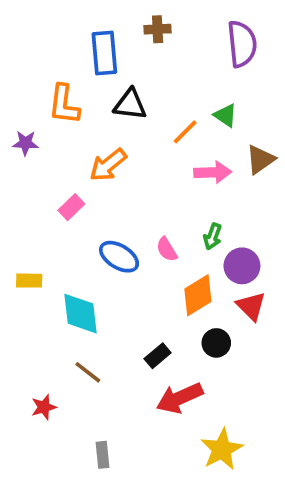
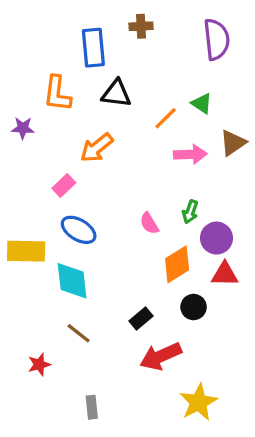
blue ellipse: (119, 257) -> (79, 230), moved
yellow rectangle: (29, 281) -> (26, 251), size x1.6
red triangle: (251, 306) -> (225, 274), turned -44

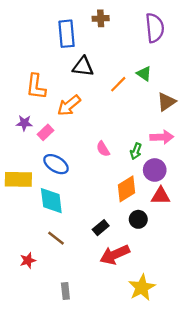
orange L-shape: (57, 94) -> (36, 87), moved
purple star: (23, 128) -> (24, 123), moved
pink arrow: (190, 154) -> (162, 137), moved
pink semicircle: (149, 223) -> (103, 149), moved

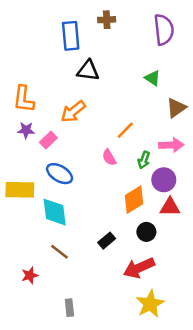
orange line: (118, 84) -> (125, 130), moved
orange L-shape: (36, 87) -> (24, 99), moved
red arrow: (115, 255) -> (139, 268), moved

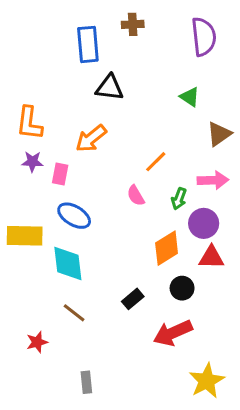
pink rectangle: (48, 140) -> (60, 174), turned -35
yellow star: (150, 304) -> (207, 381), moved

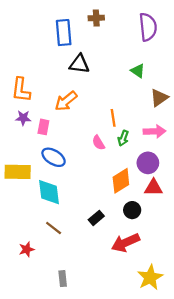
orange line: (156, 162) -> (113, 118), turned -54
green arrow: (179, 199) -> (123, 138), moved

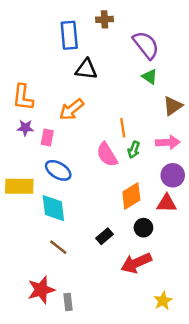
purple semicircle: (148, 27) -> (146, 45), moved, turned -32
pink semicircle: (98, 143) -> (107, 155), size x1.5
purple circle: (148, 163) -> (173, 175), moved
red star: (27, 249) -> (41, 290), moved, size x1.6
yellow star: (150, 277) -> (163, 301), size x0.7

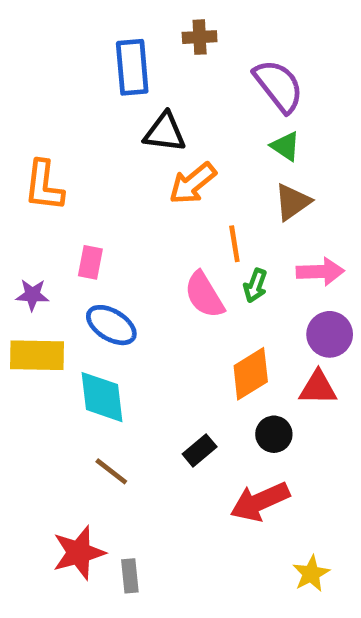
brown triangle: (173, 106) -> (292, 202), moved
orange arrow: (72, 110) -> (193, 183), moved
purple star: (25, 128) -> (32, 295), moved

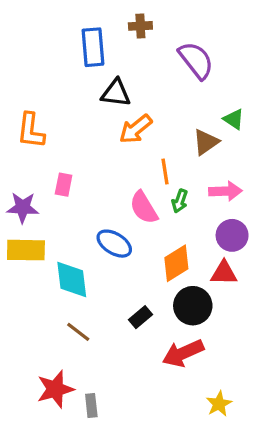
green triangle: (286, 146) -> (234, 119), moved
purple star: (32, 295) -> (23, 208), size x1.4
blue ellipse: (111, 325) -> (114, 244), moved
black circle: (274, 434) -> (193, 306), size x1.5

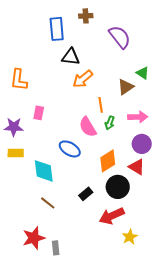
yellow rectangle: (26, 250) -> (16, 153), size x0.7
red triangle: (224, 273) -> (137, 167), turned 30
yellow star: (219, 404) -> (130, 237), moved

